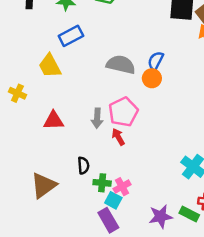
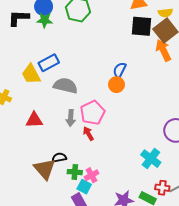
blue rectangle: (71, 36) -> (49, 63), moved
gray semicircle: (121, 65) -> (65, 86), moved
black semicircle: (83, 165) -> (59, 157), turned -96
brown triangle: (44, 185) -> (45, 169), moved, turned -35

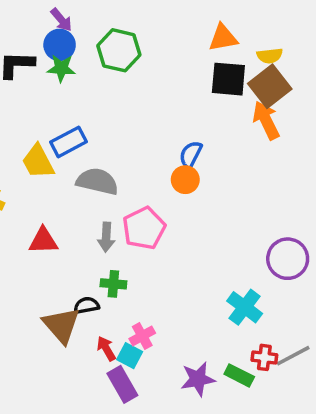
red arrow: (88, 134) -> (106, 349), moved
green cross: (75, 172) -> (113, 284), moved

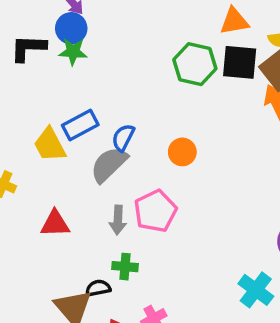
green hexagon: (119, 50) -> (195, 64), moved
blue semicircle: (191, 154) -> (123, 138), moved
orange circle: (185, 180) -> (182, 152), moved
gray semicircle: (97, 181) -> (109, 164), turned -57

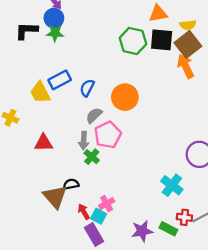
orange circle: (182, 152) -> (125, 97), size x1.5
gray semicircle: (109, 164) -> (94, 115), moved, size x0.7
green cross: (125, 267) -> (92, 157), moved, turned 35

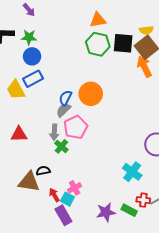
orange triangle: (158, 14) -> (98, 20), moved
blue circle: (54, 18) -> (32, 56), moved
blue semicircle: (87, 88) -> (65, 98), moved
brown triangle: (55, 197) -> (29, 182), turned -40

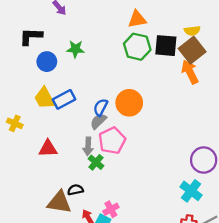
green star: (29, 37) -> (75, 49), moved
blue circle: (32, 56) -> (47, 62), moved
blue rectangle: (33, 79) -> (64, 99), moved
cyan cross: (132, 172) -> (191, 191), moved

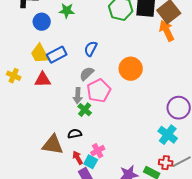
orange circle: (129, 103) -> (131, 69), moved
blue semicircle: (101, 107) -> (91, 49), moved
red triangle: (48, 149) -> (43, 80), moved
black semicircle: (75, 190) -> (75, 134), moved

